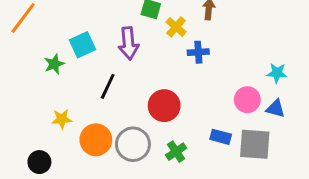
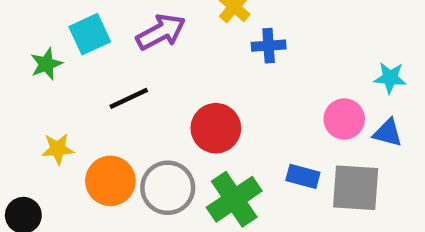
purple arrow: (129, 43) -> (161, 32), turned -112
black line: (108, 86) -> (129, 98), turned 40
green cross: (176, 152) -> (234, 199), size x1.6

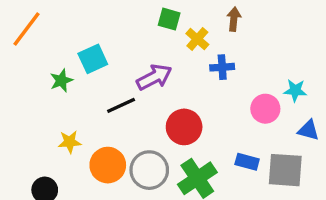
purple arrow: (161, 32) -> (154, 77), moved
cyan star: (390, 78) -> (295, 90), moved
pink circle: (344, 119) -> (265, 109), moved

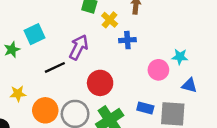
purple arrow: (154, 77) -> (79, 47), turned -35

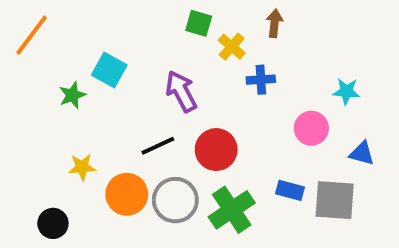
cyan square: (35, 34) -> (109, 70), turned -36
purple arrow: (79, 47) -> (181, 91), turned -55
cyan star: (180, 57) -> (346, 91), moved
black line: (55, 67) -> (158, 146), moved

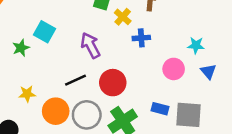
blue triangle: (362, 153) -> (208, 71), moved, turned 35

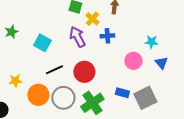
cyan square: (44, 32) -> (42, 43), moved
purple arrow: (90, 45) -> (77, 37), moved
green star: (21, 48) -> (11, 32), moved
gray square: (188, 115) -> (145, 98), turned -30

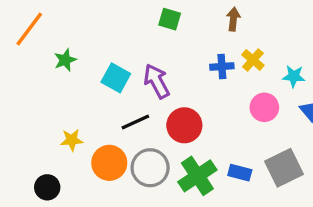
yellow cross: (92, 19) -> (253, 60), moved
purple arrow: (77, 37) -> (157, 81), moved
blue rectangle: (122, 93) -> (240, 173), moved

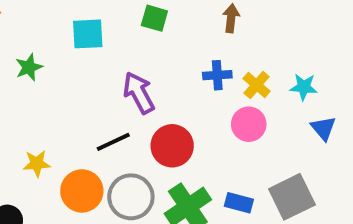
yellow cross: (253, 60) -> (257, 85), moved
cyan square: (116, 78) -> (88, 34), moved, turned -32
pink circle: (264, 107) -> (249, 124), moved

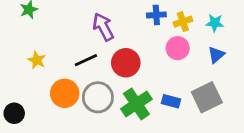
yellow cross: (257, 85) -> (183, 22), turned 30
blue triangle: (323, 128) -> (216, 55), moved, turned 30
yellow star: (37, 163) -> (37, 60), moved, turned 30

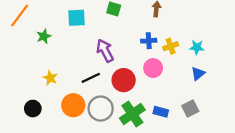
pink circle: (178, 48) -> (153, 68), moved
gray square: (207, 97) -> (190, 109), size x0.7
black circle: (14, 113) -> (33, 109), moved

